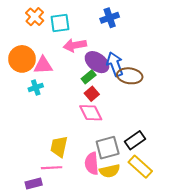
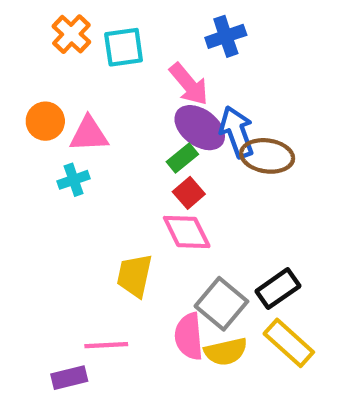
pink arrow: (75, 45) -> (189, 84), moved, turned -120
orange circle: (22, 59) -> (45, 121), size x0.7
yellow trapezoid: (59, 147) -> (134, 275), moved
gray square: (108, 148) -> (221, 304), turned -35

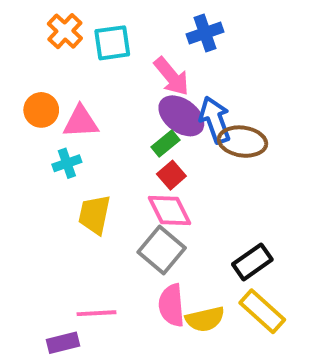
yellow trapezoid: (134, 275) -> (94, 215), moved
gray square: (221, 304) -> (162, 250), moved

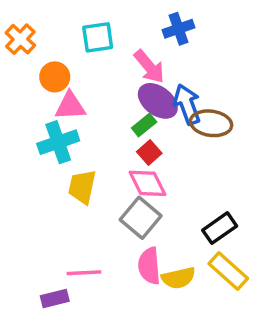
orange cross: (65, 31) -> (20, 39), moved
orange circle: (41, 110) -> (55, 77), moved
cyan cross: (67, 163) -> (58, 142), size x1.6

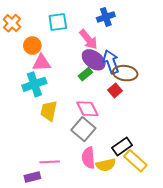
red square: (149, 152) -> (115, 90), moved
black rectangle: (220, 228) -> (122, 147), moved

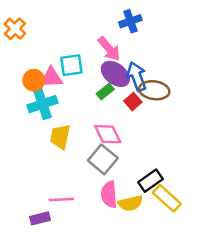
cyan square: (58, 22) -> (71, 65), moved
orange circle: (32, 46) -> (34, 80), moved
red square: (115, 90) -> (133, 102), moved

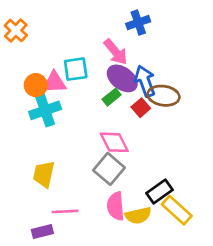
yellow trapezoid: (60, 137) -> (44, 174), moved

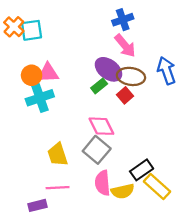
pink arrow: (116, 52) -> (125, 46), moved
cyan square: (76, 69) -> (32, 30), moved
blue arrow: (145, 81) -> (166, 71), moved
brown ellipse: (163, 96) -> (131, 76), moved
yellow trapezoid: (44, 174) -> (58, 155), moved, turned -30

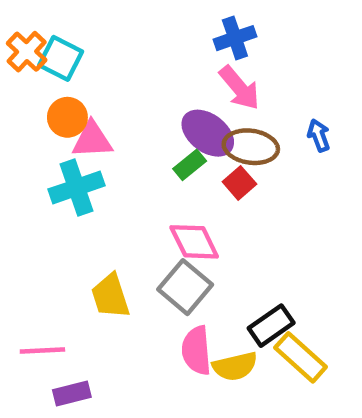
cyan square: (32, 30) -> (61, 58), turned 35
blue arrow: (166, 71) -> (319, 135), size x0.6
orange circle: (32, 75) -> (67, 117), moved
pink line: (58, 188) -> (42, 350), moved

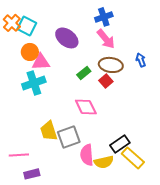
purple ellipse: (208, 133) -> (67, 38), moved
gray square: (185, 287) -> (69, 137), moved, turned 30

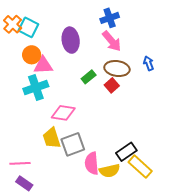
purple ellipse: (67, 38) -> (71, 40), turned 45
pink diamond: (86, 107) -> (63, 113), moved, turned -55
purple rectangle: (32, 174) -> (24, 183), moved, turned 49

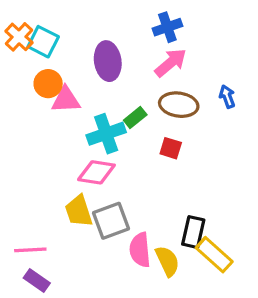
pink arrow: (112, 41) -> (171, 63), turned -90
red square: (112, 85) -> (171, 148), moved, turned -32
cyan cross: (36, 87) -> (106, 134), moved
black rectangle: (126, 152) -> (193, 232), turned -42
yellow semicircle: (110, 171) -> (167, 261), turned -102

